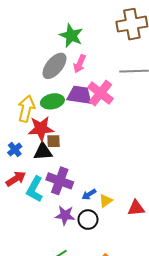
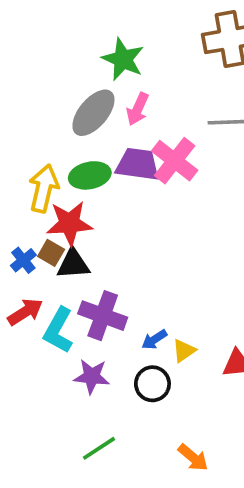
brown square: (53, 141) -> (51, 253), moved, turned 32
purple star: (65, 215) -> (92, 376), moved

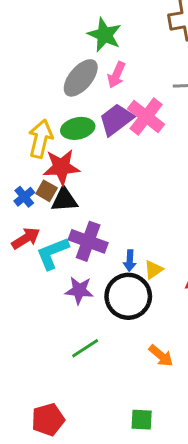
purple trapezoid: (138, 164) -> (116, 119), turned -45
cyan L-shape: (58, 330) -> (52, 253), turned 39
blue arrow: (154, 340) -> (130, 261), turned -54
black circle: (152, 384) -> (128, 296), size x1.6

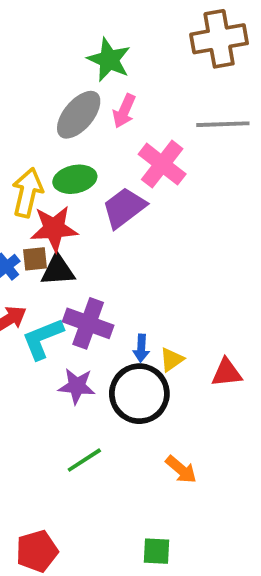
purple trapezoid: (116, 119) -> (124, 208), moved
brown square: (47, 191) -> (35, 259), turned -36

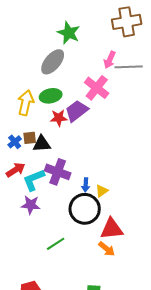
pink arrow: (124, 111) -> (110, 60), moved
red star: (54, 229) -> (59, 118), moved, size x0.7
red triangle: (227, 373) -> (112, 229), moved, size x1.4
purple star: (77, 386) -> (31, 205), moved

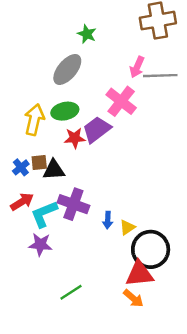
green star: (69, 33) -> (87, 34), size x0.7
black circle: (85, 209) -> (151, 249), moved

